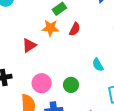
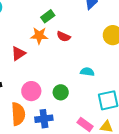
red semicircle: (75, 29) -> (64, 36), turned 88
cyan semicircle: (98, 65) -> (87, 72), turned 128

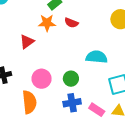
cyan semicircle: (87, 72) -> (97, 57), size x1.5
blue cross: (44, 119) -> (72, 103), moved

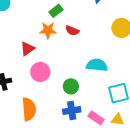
pink circle: (42, 79) -> (40, 72), moved

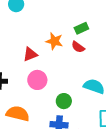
green rectangle: (56, 11) -> (81, 28), moved
orange semicircle: (29, 109) -> (18, 114), turned -85

